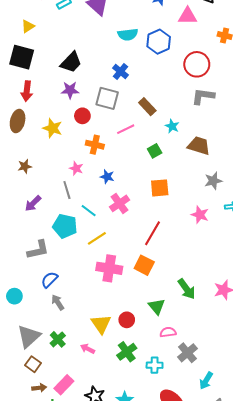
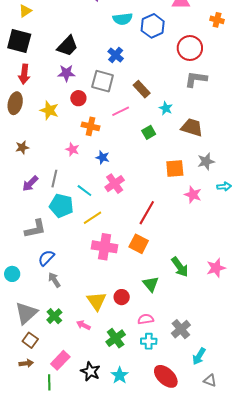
orange square: (160, 188) -> (175, 169), moved
gray line: (67, 190) -> (54, 179), moved, turned 30
pink semicircle: (168, 332) -> (146, 319), moved
green cross: (127, 352) -> (116, 338), moved
brown arrow: (39, 388) -> (26, 363), moved

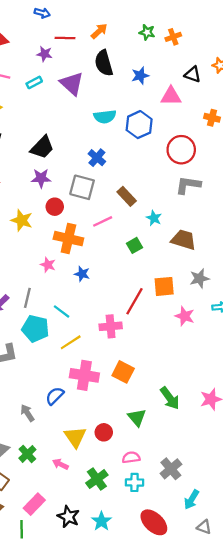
orange cross: (90, 126) -> (68, 239), size x1.4
pink cross: (115, 184) -> (111, 326), moved, turned 30
red line: (147, 213) -> (135, 301), moved
blue semicircle: (46, 258) -> (55, 396), moved

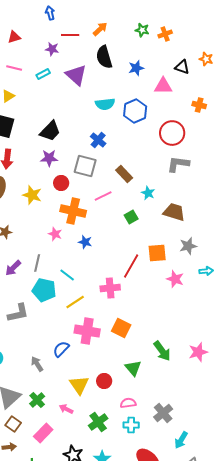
blue arrow: (42, 13) -> (50, 13), turned -120
pink rectangle: (34, 504) -> (43, 433), moved

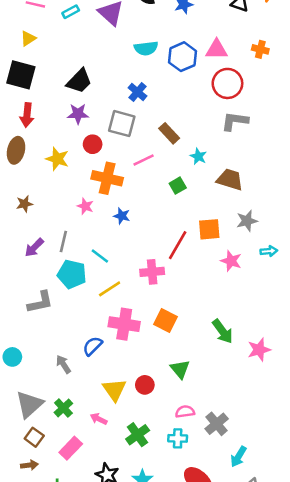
pink triangle: (163, 86) -> (217, 49), moved
green arrow: (162, 351) -> (223, 331), moved
pink semicircle: (128, 403) -> (185, 412), moved

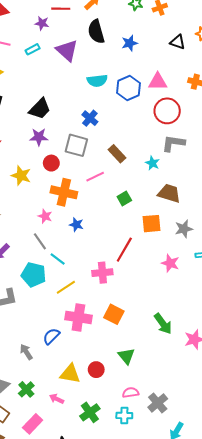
cyan star: (198, 156) -> (153, 163), moved
orange square: (209, 229) -> (151, 224), moved
gray line: (63, 241) -> (40, 241), moved, turned -48
yellow triangle: (114, 390) -> (70, 374), turned -45

